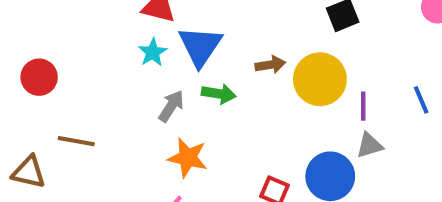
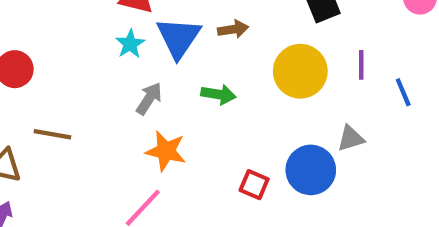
brown arrow: (270, 65) -> (233, 29), moved
green arrow: (219, 94) -> (218, 94), moved
purple line: (363, 106) -> (361, 65), moved

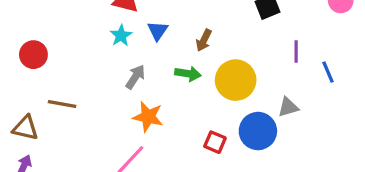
brown arrow: (233, 29) -> (204, 40), moved, turned 125
blue triangle: (178, 38) -> (158, 31), size x0.6
yellow circle: (300, 71) -> (236, 80), moved

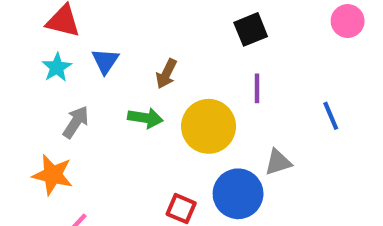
purple line: (296, 51) -> (257, 88), moved
orange star: (148, 117) -> (53, 175), moved

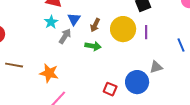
brown arrow: (166, 74) -> (95, 25), moved
gray arrow: (76, 122) -> (65, 36), moved
yellow circle: (209, 126) -> (123, 29), moved

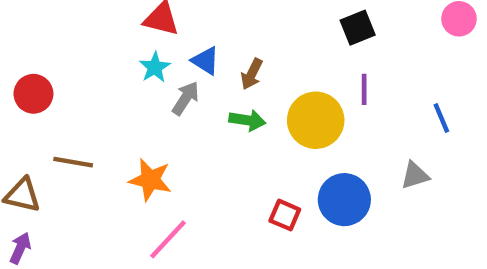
blue triangle: (74, 19) -> (205, 61), turned -32
yellow circle: (123, 29) -> (316, 120), moved
gray triangle: (156, 67) -> (415, 175), moved

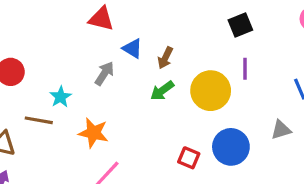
cyan star: (155, 67) -> (61, 97), moved
gray arrow: (186, 98) -> (104, 73), moved
green arrow: (247, 120) -> (162, 91), turned 135

